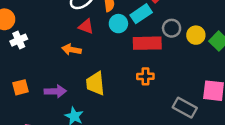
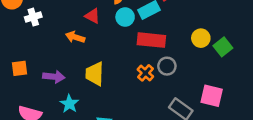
gray circle: (172, 28) -> (167, 66), moved
white cross: (19, 40) -> (33, 17), moved
orange cross: (145, 76) -> (145, 73), turned 35

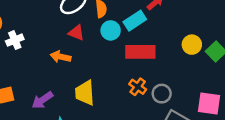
gray circle: (167, 66) -> (162, 94), moved
purple arrow: (54, 77) -> (42, 100), turned 145

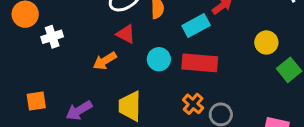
cyan circle: (111, 30) -> (159, 59), moved
yellow circle: (192, 45) -> (266, 42), moved
orange arrow: (61, 57) -> (105, 61), turned -48

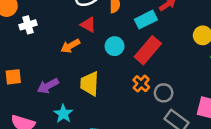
red rectangle: (200, 63) -> (148, 50), turned -56

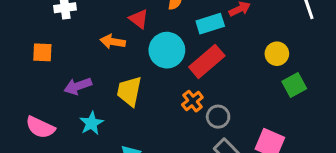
orange arrow: (70, 46) -> (113, 42), turned 30
cyan circle: (115, 46) -> (167, 50), size x1.5
orange square: (13, 77) -> (42, 52), moved

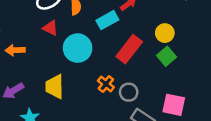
orange arrow: (113, 42) -> (15, 50), moved
red rectangle: (207, 61) -> (129, 49), moved
green square: (294, 85) -> (167, 56), moved

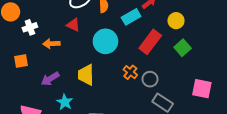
red triangle: (50, 28) -> (73, 25), moved
yellow circle: (165, 33) -> (176, 21), moved
pink square: (174, 105) -> (202, 89), moved

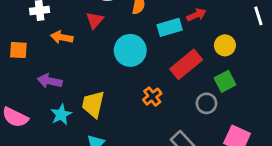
red triangle: (73, 25) -> (95, 20), turned 32
yellow trapezoid: (86, 75) -> (93, 104), moved
purple arrow: (50, 79) -> (50, 81), turned 30
gray circle: (150, 79) -> (206, 103), moved

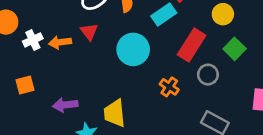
orange arrow: (62, 37) -> (60, 42), moved
gray circle: (206, 103) -> (208, 75), moved

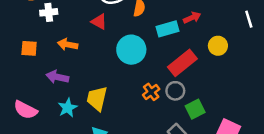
red triangle: (89, 32) -> (99, 22), turned -42
orange arrow: (60, 42) -> (68, 44), moved
green square: (235, 49) -> (195, 109), moved
gray circle: (208, 75) -> (175, 91), moved

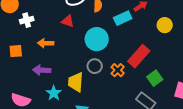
red rectangle: (182, 63) -> (139, 56), moved
gray circle: (175, 91) -> (95, 66), moved

